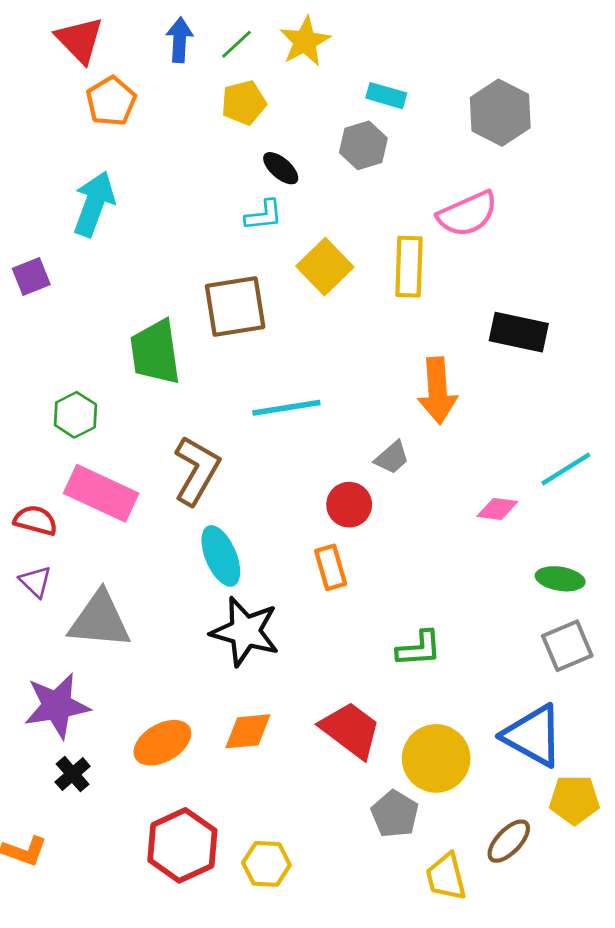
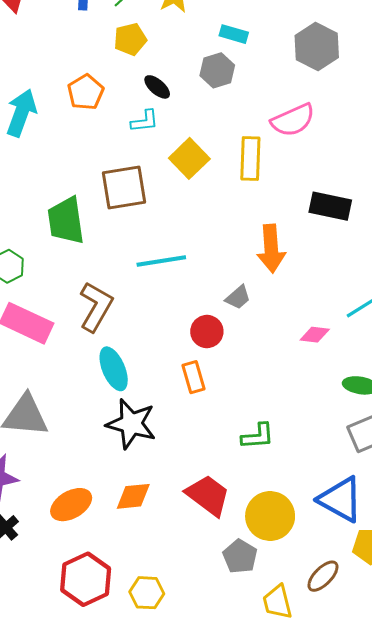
orange pentagon: (111, 101) -> (86, 92), moved

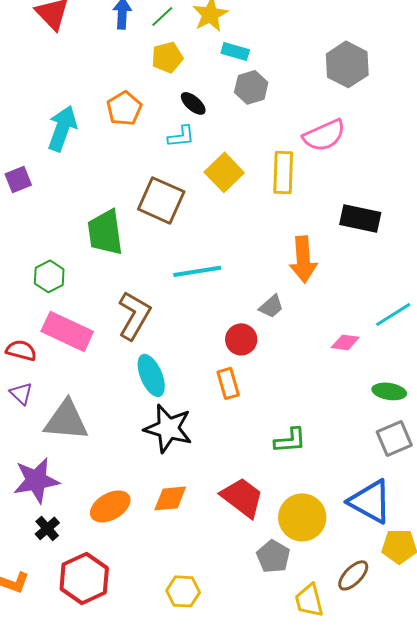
cyan rectangle: (234, 34) -> (235, 51), moved
brown square: (124, 187) -> (161, 200), turned 33
red hexagon: (86, 579) -> (84, 578), moved

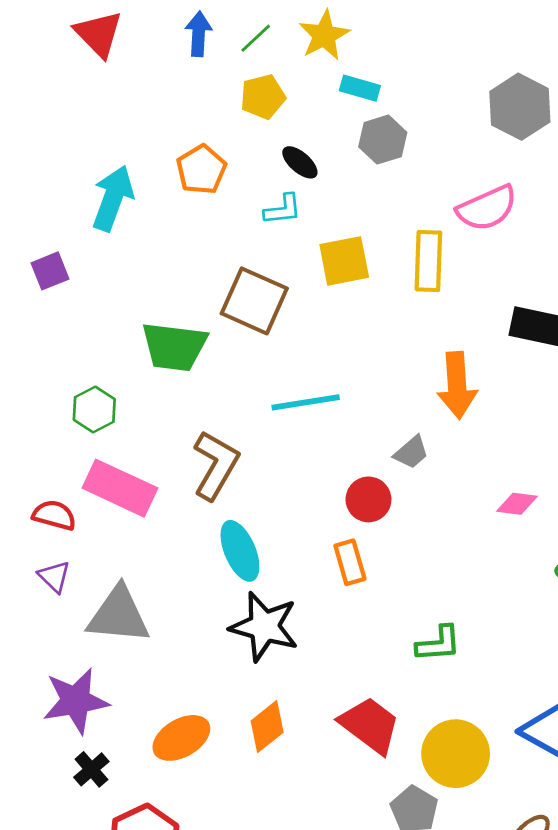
yellow square: (224, 172) -> (344, 261), turned 33
green trapezoid: (105, 232) -> (174, 347), turned -75
orange diamond: (170, 498) -> (267, 727), turned -33

